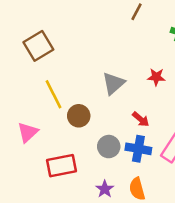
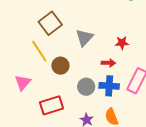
brown square: (38, 46) -> (50, 23), moved
red star: (156, 77) -> (122, 43), moved
red arrow: (141, 119) -> (108, 63), turned -32

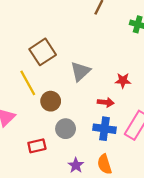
gray circle: (86, 87) -> (66, 129), moved
red rectangle: (51, 105) -> (37, 146), size x0.7

